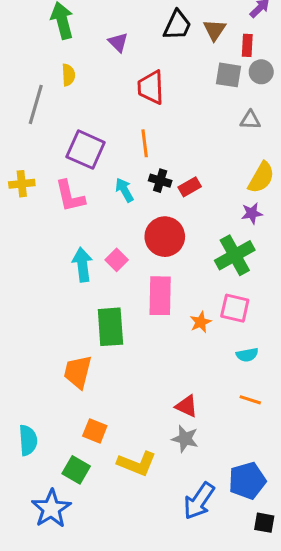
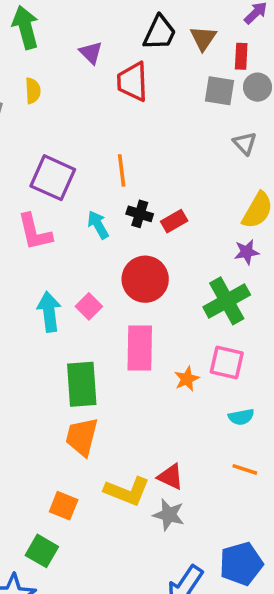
red trapezoid: (151, 87) -> (132, 82), moved
gray triangle: (250, 120) -> (245, 143), turned 45
orange trapezoid: (78, 372) -> (82, 437), moved
yellow L-shape: (137, 464) -> (127, 491), moved

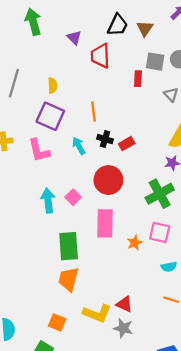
red rectangle: (241, 56) -> (138, 79), moved
yellow semicircle: (33, 91) -> (53, 85), moved

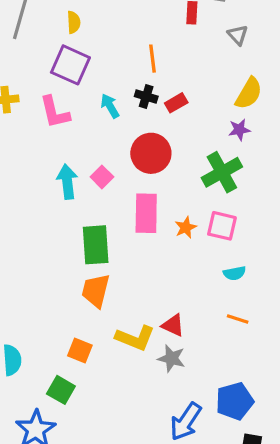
orange line: (94, 112) -> (152, 59), moved
orange star: (135, 243) -> (186, 227), moved

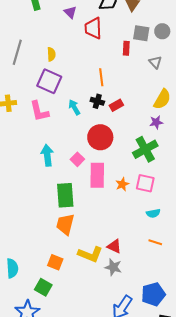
pink square: (102, 177) -> (77, 159), moved

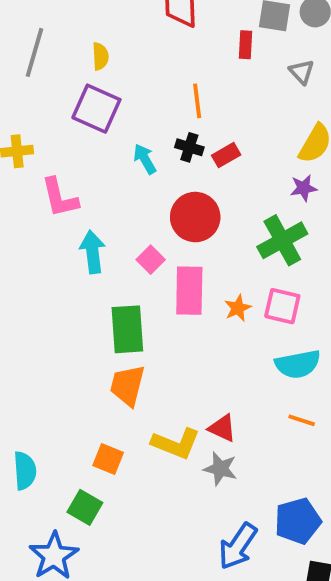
pink L-shape: (39, 111) -> (60, 198), moved
cyan semicircle: (153, 213) -> (298, 364), size x1.6

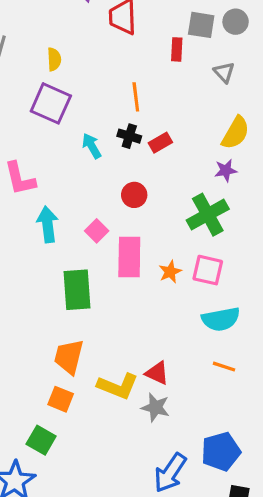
red circle: (195, 217) -> (134, 195), size x0.6
orange trapezoid: (127, 385) -> (69, 357), moved

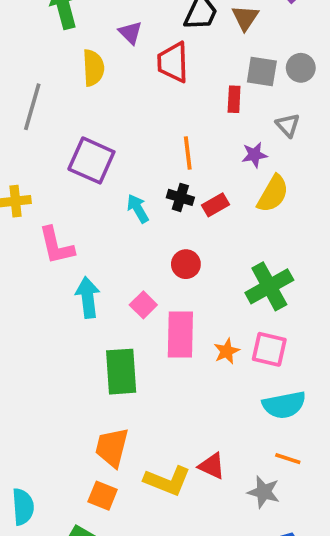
yellow semicircle: (54, 59) -> (93, 68), moved, size x1.4
yellow semicircle: (236, 133) -> (273, 194), moved
purple star: (226, 170) -> (254, 155), moved
gray star: (155, 407) -> (264, 492), moved

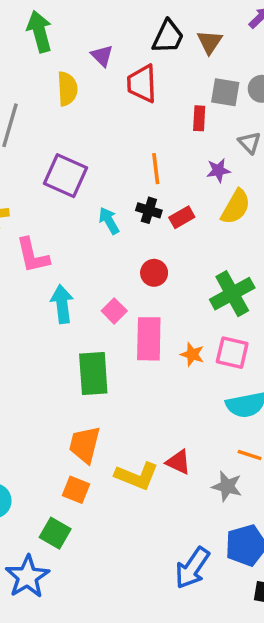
orange star: (227, 351) -> (192, 354), turned -30

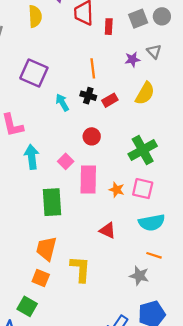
gray square: (225, 92) -> (138, 19), turned -30
red rectangle: (199, 118) -> (109, 27), moved
purple star: (218, 170) -> (132, 59), moved
red triangle: (178, 462) -> (108, 230), moved
yellow L-shape: (137, 476) -> (80, 269), turned -108

